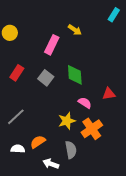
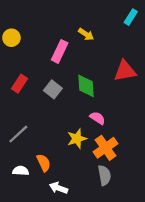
red triangle: (109, 94) -> (125, 71), moved, size x1.5
orange semicircle: (38, 142) -> (44, 163), turned 98
gray semicircle: (71, 150) -> (104, 175), moved

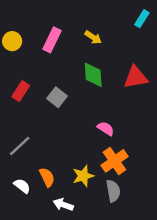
pink rectangle: (60, 51) -> (52, 40), moved
green diamond: (86, 86) -> (93, 75), moved
yellow star: (77, 139) -> (83, 176), moved
white semicircle: (21, 171) -> (22, 186), turned 35

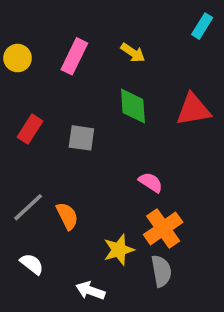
gray square: (57, 97) -> (81, 138), turned -30
orange semicircle: (47, 177) -> (67, 216), moved

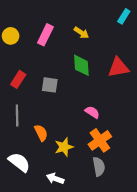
gray line: (28, 207) -> (17, 115), moved, turned -48
yellow star: (119, 250) -> (64, 147), moved
white semicircle: (32, 264) -> (19, 162), size x1.5

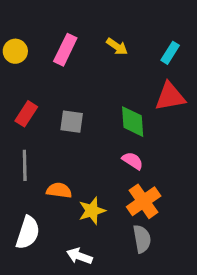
cyan rectangle: (124, 16) -> (170, 53), moved
green diamond: (81, 65) -> (133, 122), moved
orange semicircle: (41, 133) -> (59, 190), turned -56
white semicircle: (19, 162) -> (28, 233), turned 70

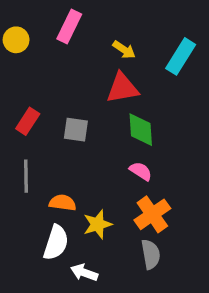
pink rectangle: (65, 50) -> (69, 27), moved
yellow circle: (15, 51) -> (16, 40), moved
cyan rectangle: (170, 53) -> (181, 56), size x1.5
red triangle: (170, 97) -> (122, 88), moved
white semicircle: (28, 233) -> (56, 243), moved

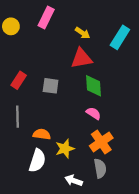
white arrow: (84, 273) -> (74, 180), moved

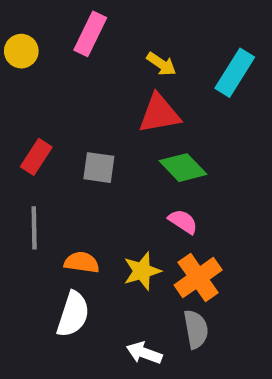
green diamond: (93, 86) -> (183, 168), turned -40
yellow star: (65, 149) -> (142, 271), moved

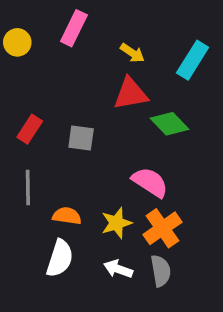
green diamond: (183, 168) -> (170, 124), moved
pink semicircle: (183, 221) -> (150, 182), size x1.5
white arrow: (144, 353) -> (118, 269), moved

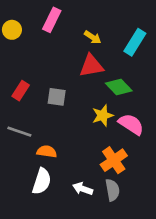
pink semicircle: (150, 182) -> (131, 124), moved
gray line: (28, 188) -> (19, 132), turned -70
yellow star: (116, 223) -> (103, 115), moved

